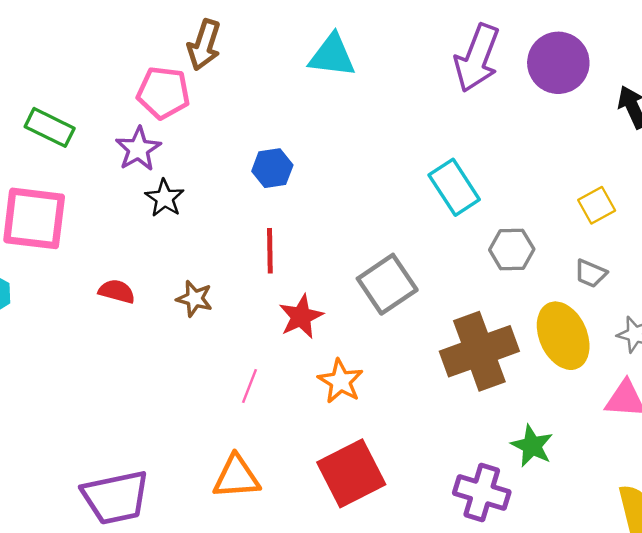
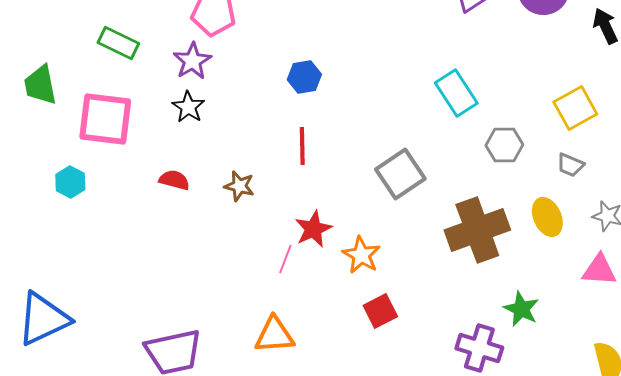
black star: (165, 198) -> (188, 107), moved
yellow square: (597, 205) -> (575, 108), size x1.4
red star: (301, 317) -> (313, 229), moved
yellow ellipse: (563, 336) -> (547, 217), size x0.7
red square: (351, 473) -> (380, 311), moved, size x0.6

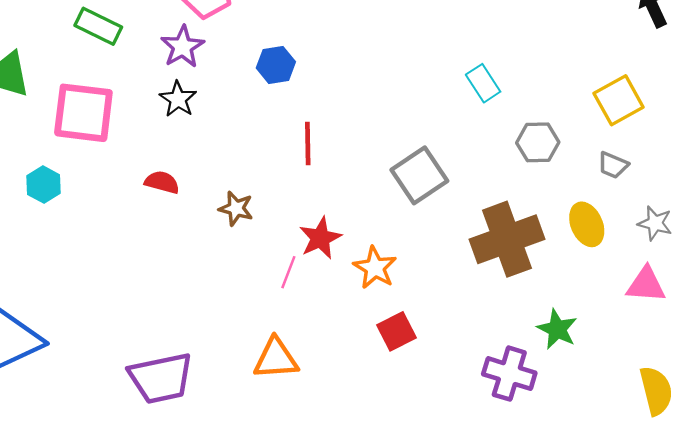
blue hexagon: (304, 77) -> (276, 65), moved
cyan rectangle: (456, 93) -> (483, 83), size x0.7
brown star: (239, 186) -> (236, 208), moved

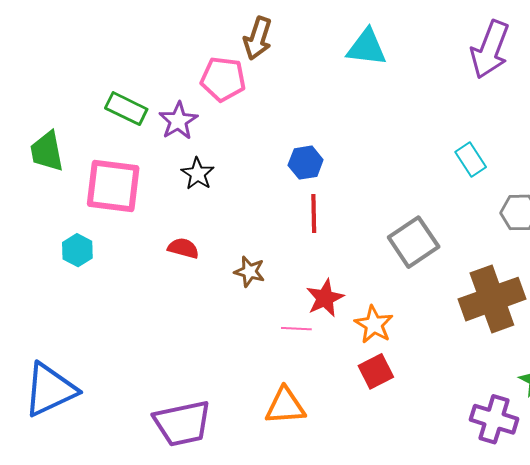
purple star: (182, 47) -> (178, 121), moved
blue hexagon: (276, 65) -> (306, 163), moved
pink line: (288, 272) -> (296, 329), turned 72
red square: (397, 331) -> (376, 371), moved

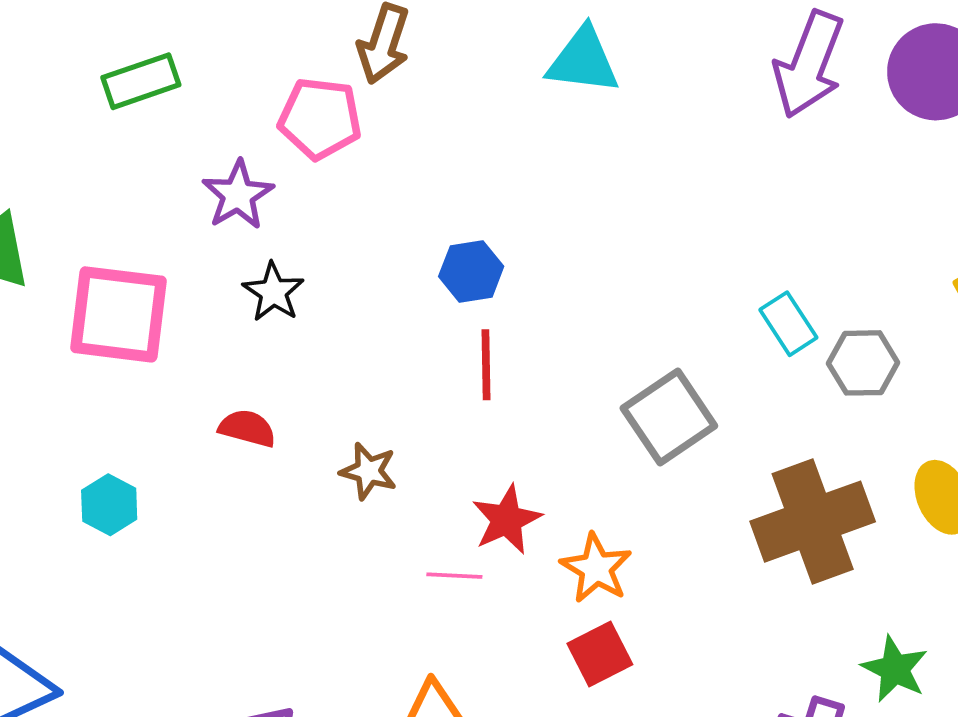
green rectangle: (126, 109) -> (141, 81), moved, turned -45
cyan rectangle: (471, 160) -> (788, 324), moved
cyan hexagon: (77, 250) -> (109, 505), moved

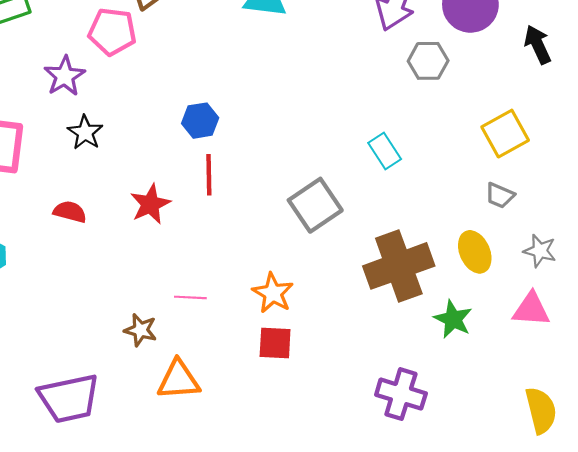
gray hexagon: (863, 363) -> (428, 61), moved
brown star: (369, 471) -> (141, 330), moved
red star: (507, 520) -> (150, 204), moved
red square: (600, 654) -> (275, 343), turned 30
green star: (895, 669) -> (453, 319), moved

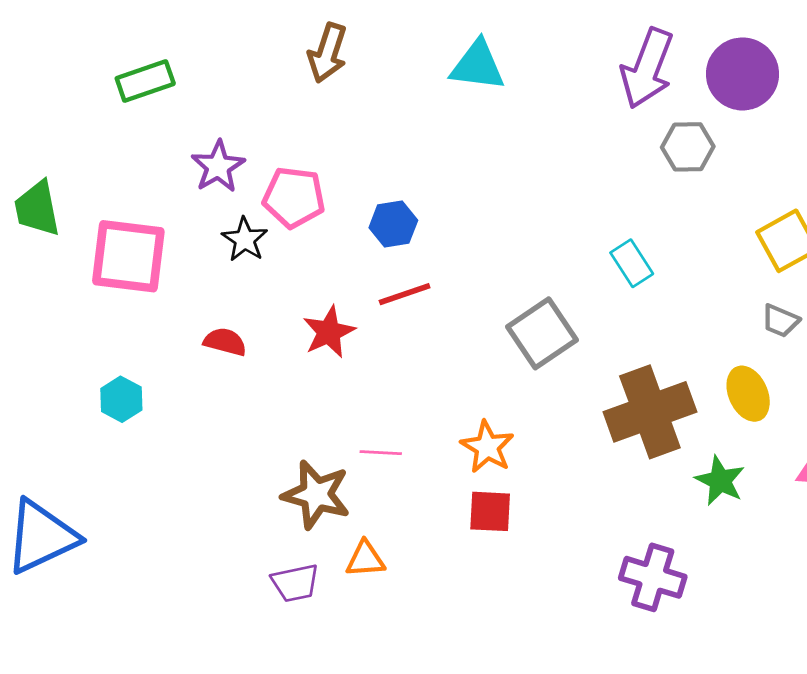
pink pentagon: (112, 32) -> (294, 197), moved
red line: (209, 175) -> (405, 294), turned 72
brown star: (141, 330) -> (316, 495), size x1.6
orange triangle: (178, 380) -> (365, 559), size x0.7
purple trapezoid: (69, 398) -> (295, 583), moved, size x0.6

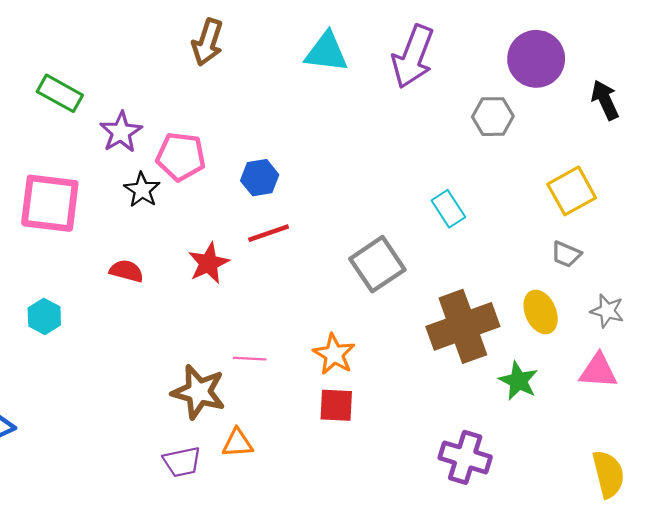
purple arrow: (647, 68) -> (413, 57), moved
green rectangle: (145, 81) -> (60, 93), moved, turned 48

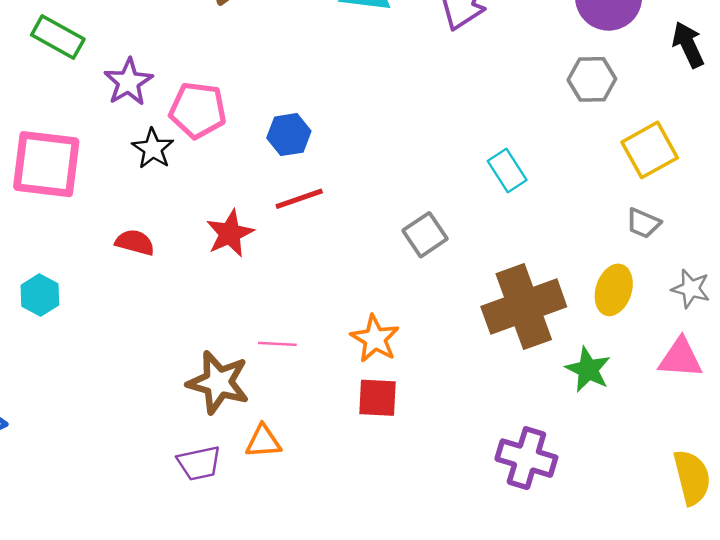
gray hexagon: (493, 117) -> (592, 79), moved
gray square: (377, 264) -> (425, 235), size x0.7
yellow ellipse: (541, 312) -> (614, 290), turned 42

